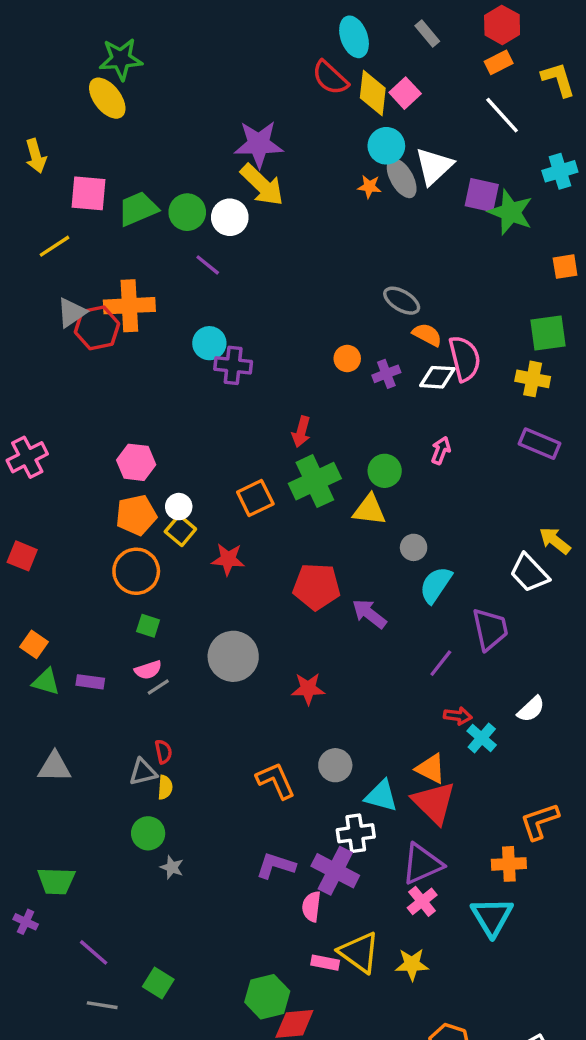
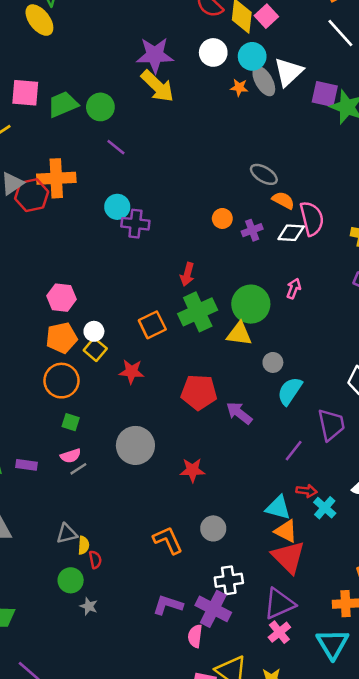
white circle: (230, 217) -> (213, 52), moved
green circle: (385, 471) -> (251, 304), size x1.5
red semicircle: (163, 752) -> (95, 560), moved
cyan triangle: (381, 796) -> (278, 508), moved

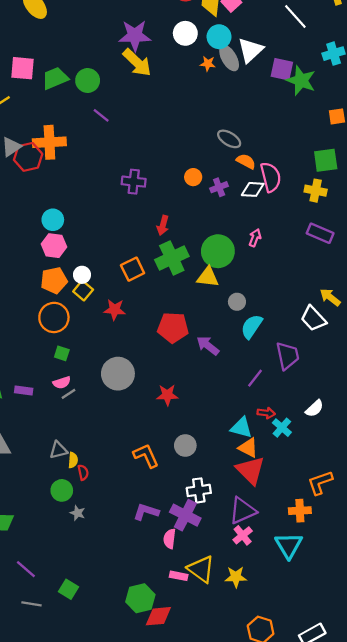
cyan circle: (117, 207) -> (53, 220), moved
purple cross: (135, 224) -> (134, 182), moved

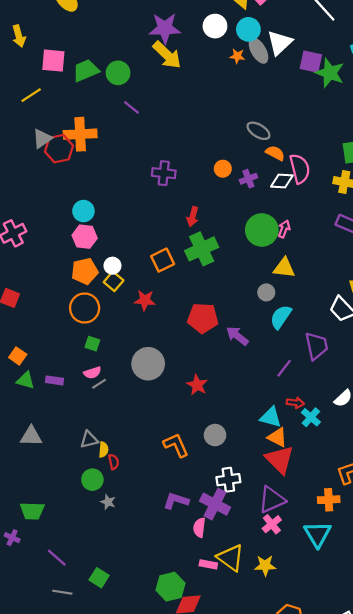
green circle: (218, 251) -> (262, 230), moved
yellow triangle: (208, 277) -> (284, 268), moved
red star: (167, 395) -> (197, 385), turned 30

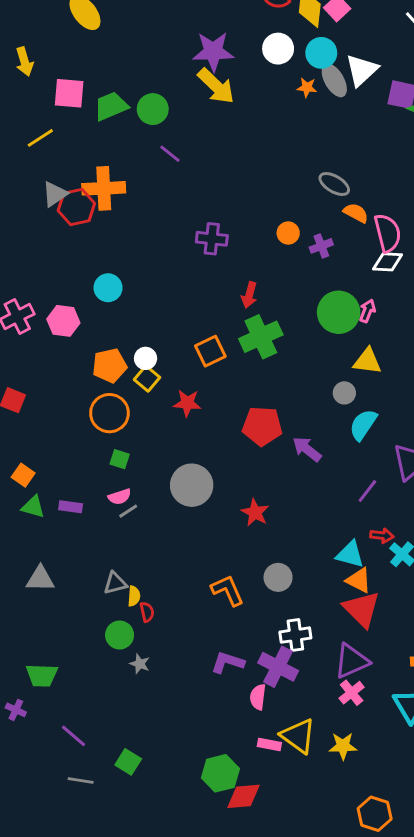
white diamond: (282, 181) -> (388, 262), moved
pink hexagon: (85, 237) -> (63, 321), moved

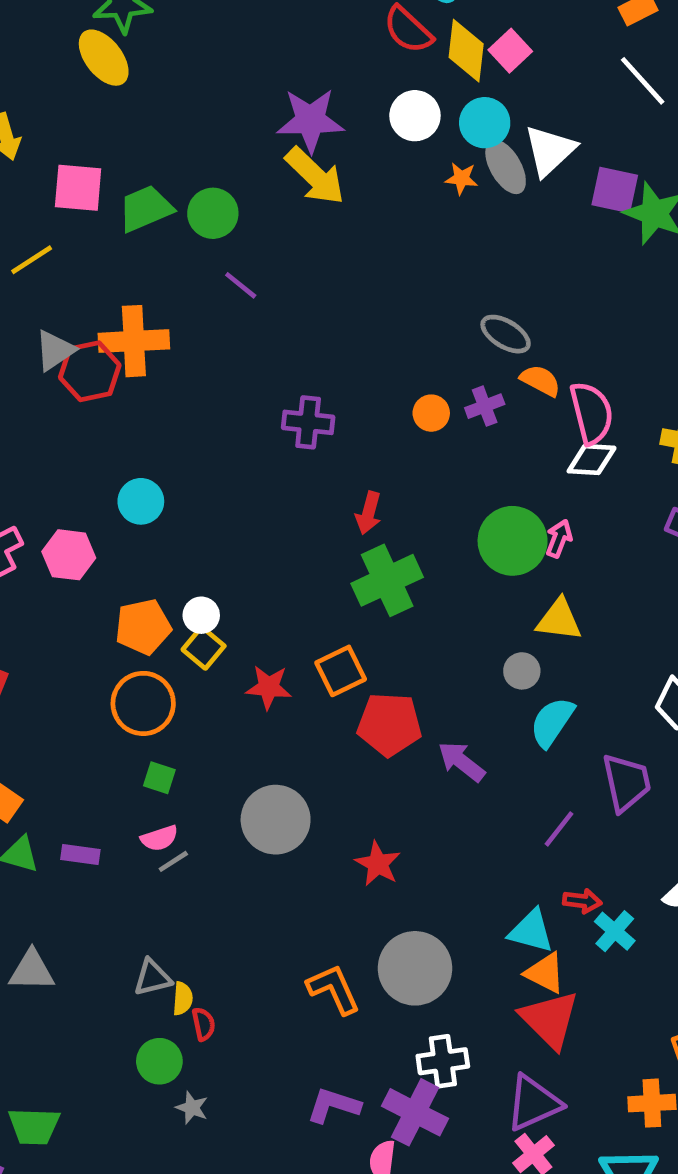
purple cross: (321, 246) -> (485, 406), moved
orange square: (210, 351) -> (341, 671), moved
gray circle: (278, 577) -> (415, 968), size x1.6

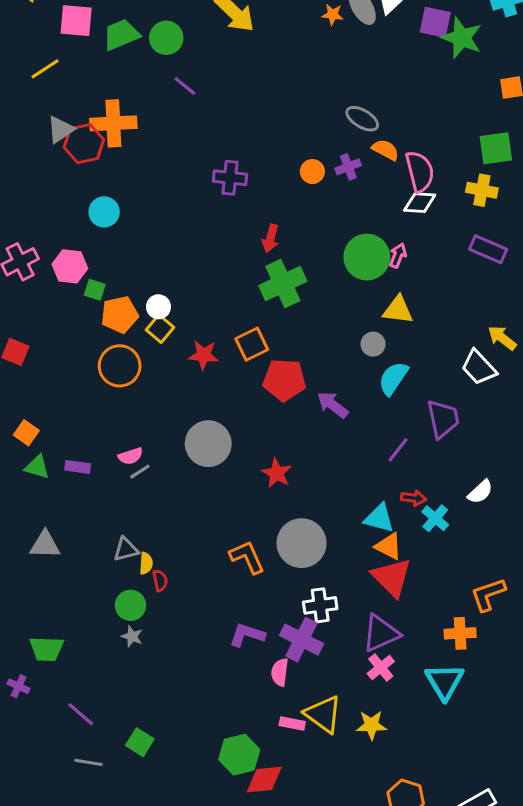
cyan circle: (141, 501) -> (104, 212), moved
green square: (159, 778) -> (95, 290), moved
gray star: (192, 1108) -> (132, 636), moved

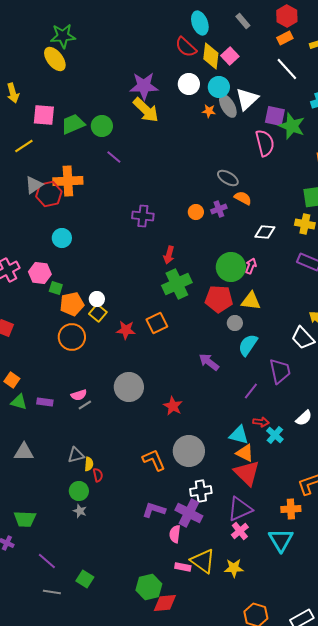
pink semicircle: (420, 172) -> (265, 143), moved
red pentagon: (284, 380) -> (219, 299), moved

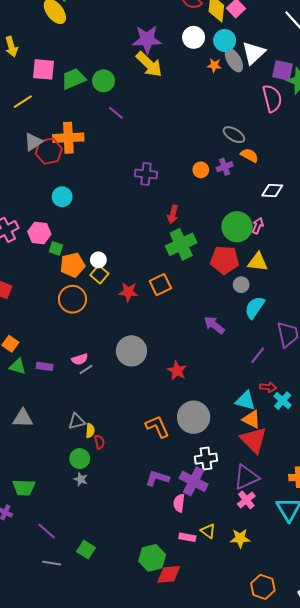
yellow triangle: (203, 561) -> (208, 531), size x0.6

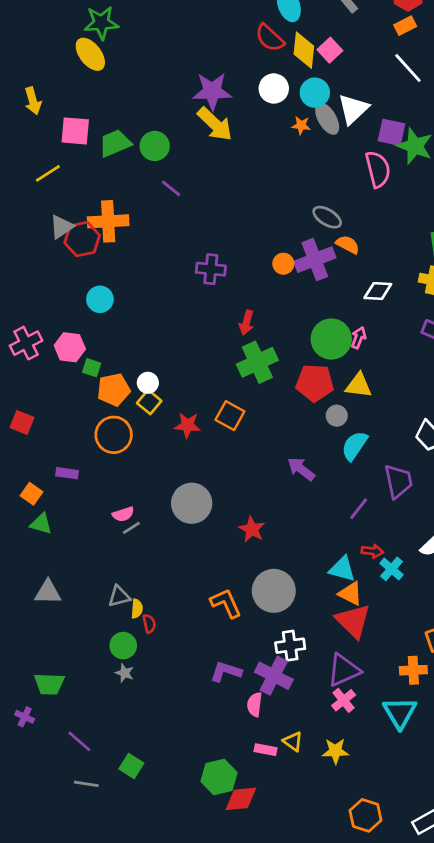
purple cross: (225, 167) -> (315, 260), size x1.8
orange square: (160, 285) -> (230, 416), turned -35
purple rectangle: (45, 366) -> (67, 473), moved

